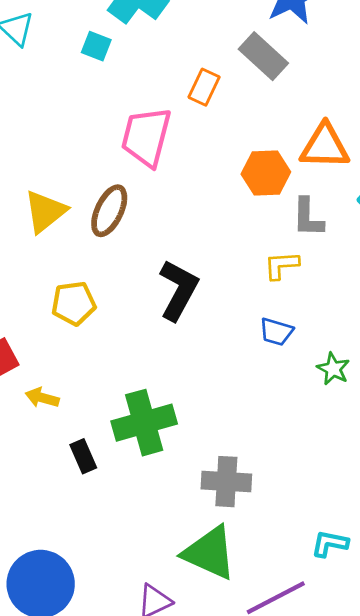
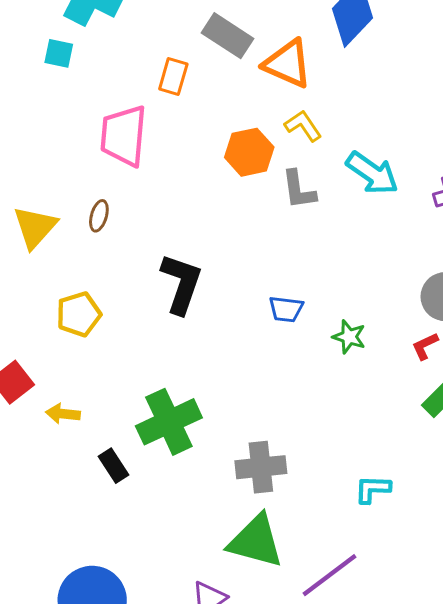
orange triangle: (325, 146) -> (288, 64), moved, turned 32
brown ellipse: (109, 211) -> (99, 216), size x0.6
yellow L-shape: (281, 265) -> (303, 126), moved, turned 69
cyan L-shape: (330, 544) -> (372, 489), moved

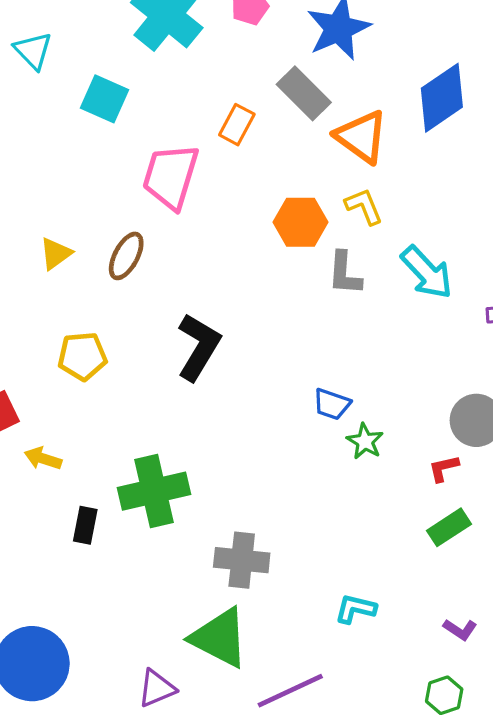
cyan square: (59, 53) -> (104, 99), moved, size x1.4
brown ellipse: (99, 216) -> (126, 256), size x1.4
yellow triangle: (35, 227) -> (56, 254), size x0.7
blue trapezoid: (286, 309) -> (332, 404), moved
black rectangle: (114, 466) -> (85, 525), turned 32

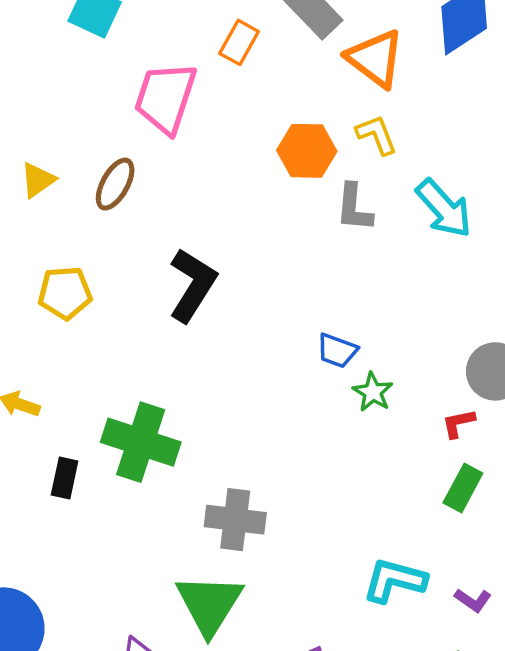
green cross: (154, 491) -> (141, 442), turned 30
green rectangle: (449, 527) -> (463, 488), turned -30
cyan L-shape: (355, 609) -> (394, 580), moved, size x1.4
green triangle: (220, 638) -> (209, 604), turned 34

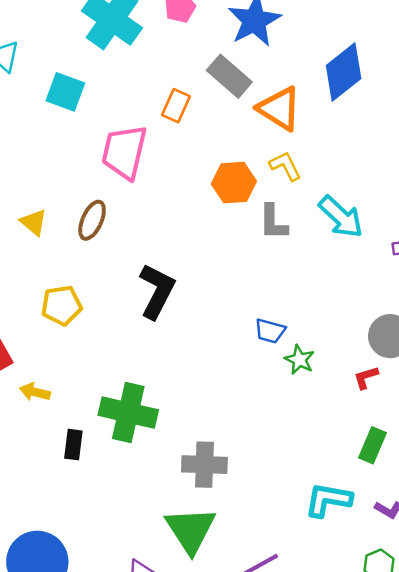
yellow triangle: (38, 180) -> (34, 222), turned -40
green rectangle: (463, 488) -> (373, 445), moved

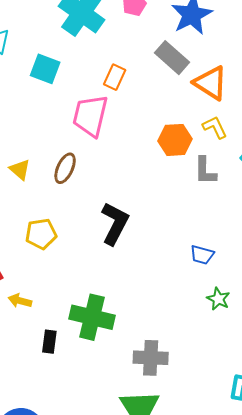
orange rectangle: (176, 106) -> (115, 77), moved
green star: (299, 360) -> (218, 299), moved

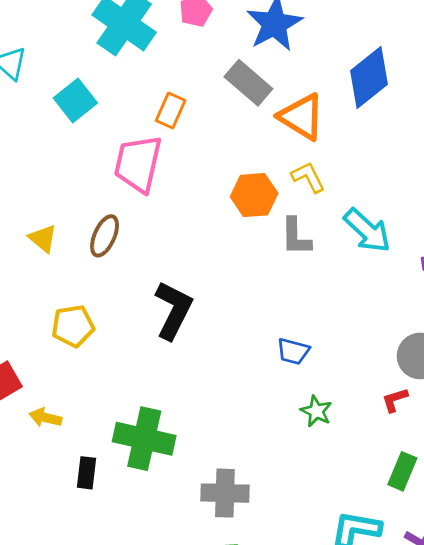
cyan square: (45, 69) -> (75, 101), turned 32

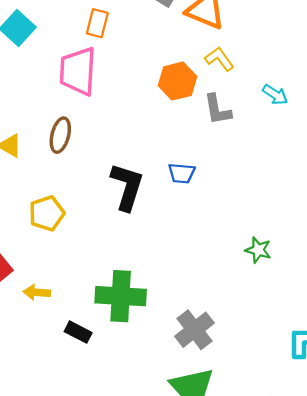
cyan arrow: (367, 230) -> (275, 95), size x0.6
blue trapezoid: (293, 351) -> (182, 173), moved
black rectangle: (87, 473) -> (78, 332), turned -60
gray cross: (225, 493) -> (194, 330), turned -30

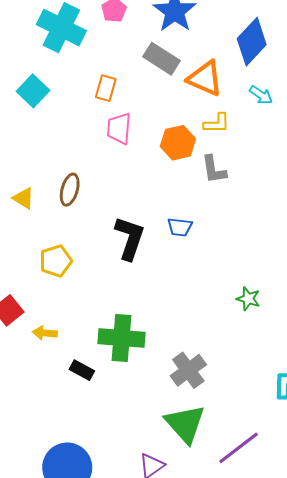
yellow L-shape: (219, 59) -> (217, 123), turned 124
pink trapezoid: (78, 71) -> (119, 128), moved, size x0.7
cyan arrow: (275, 95) -> (261, 95), moved

